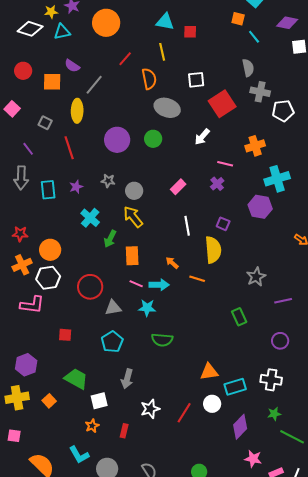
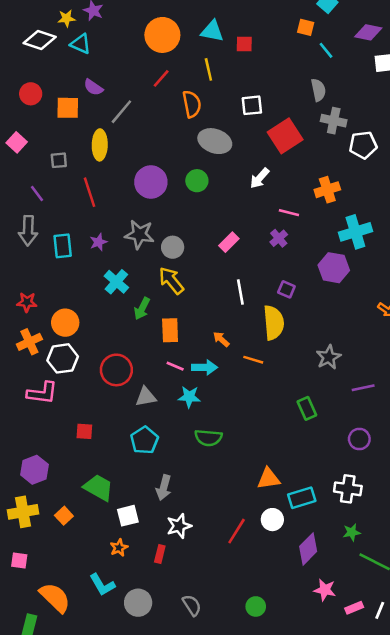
orange circle: (106, 23) -> (162, 35), moved
cyan triangle: (62, 32) -> (81, 44), turned 36
gray square: (45, 123) -> (59, 160), turned -32
gray star: (108, 181) -> (139, 234), size x1.6
white star: (150, 409) -> (179, 526), moved

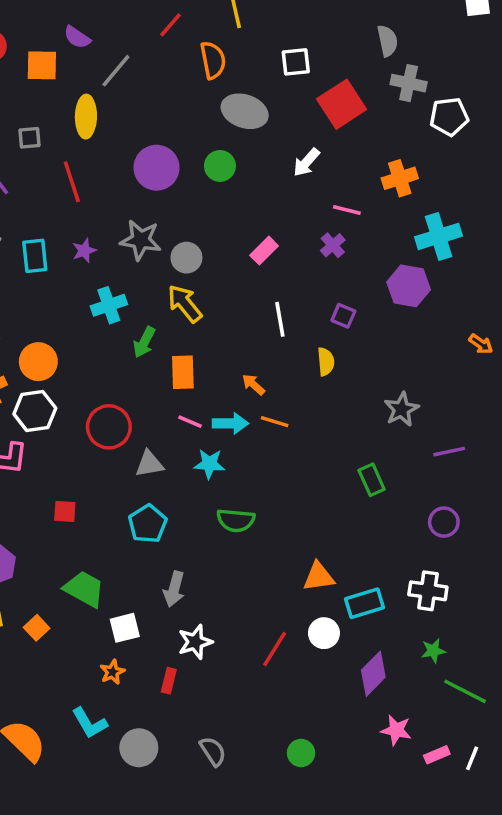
cyan cross: (116, 282) -> (109, 305), turned 30
yellow semicircle: (274, 323) -> (326, 362), size x0.6
orange line: (253, 360) -> (275, 422), moved

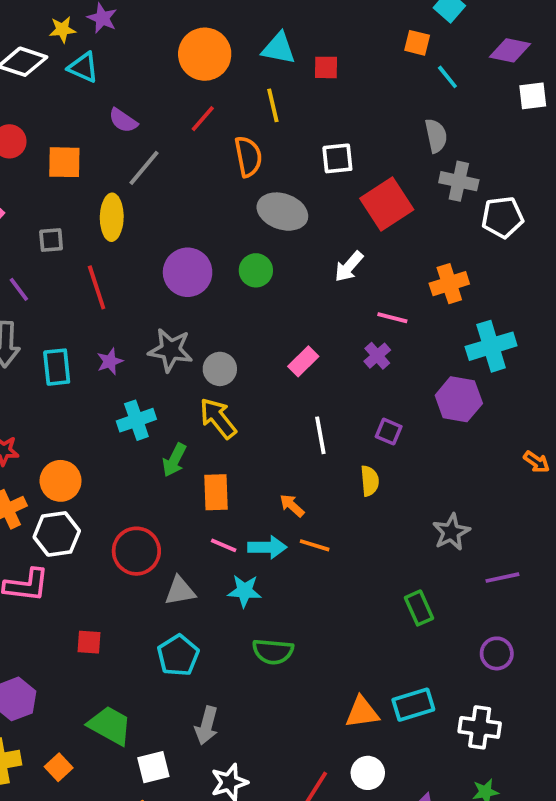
purple semicircle: (77, 37) -> (123, 121), moved
cyan rectangle: (365, 603) -> (413, 705), moved

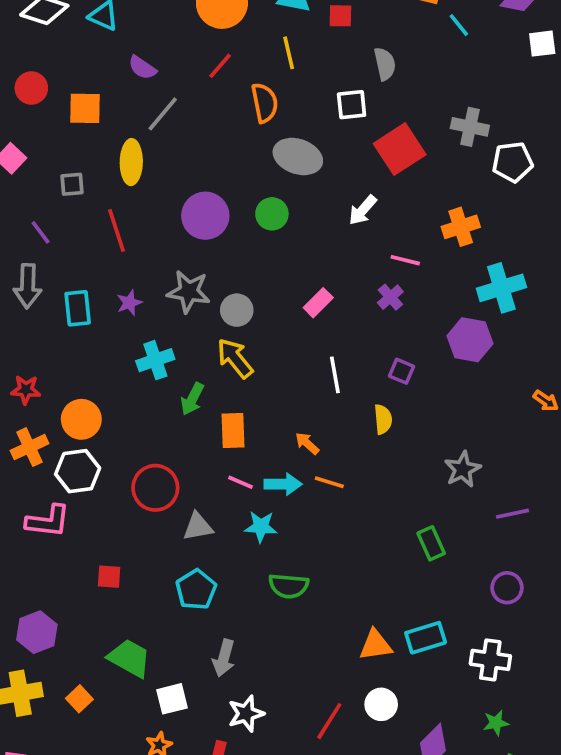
gray semicircle: (436, 136) -> (385, 64), moved

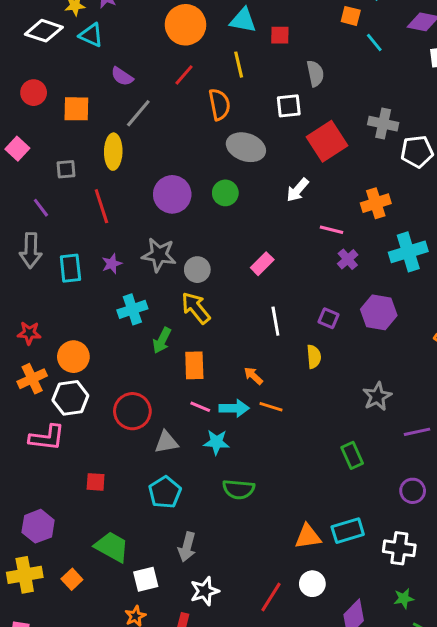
purple cross: (390, 297) -> (348, 259), moved
purple hexagon: (470, 340) -> (379, 312), moved

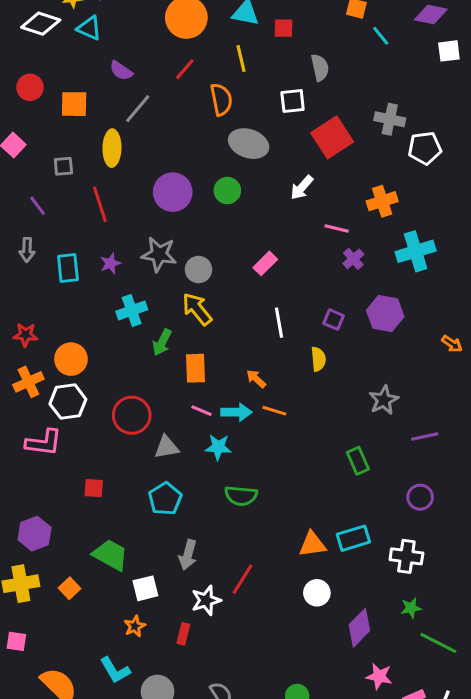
gray arrow: (31, 250) -> (27, 250), size x0.7
red line: (271, 597) -> (243, 579), moved

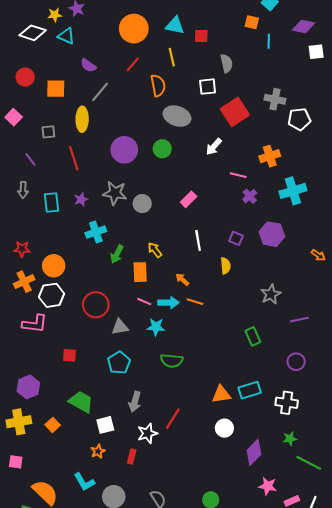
cyan line: (381, 36) -> (269, 41), turned 40
yellow arrow: (197, 309) -> (155, 250), moved, size x0.7

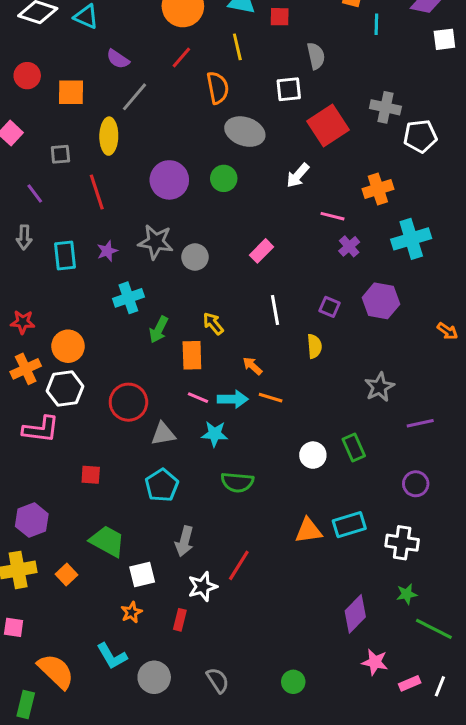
white circle: (224, 428) -> (313, 455), moved

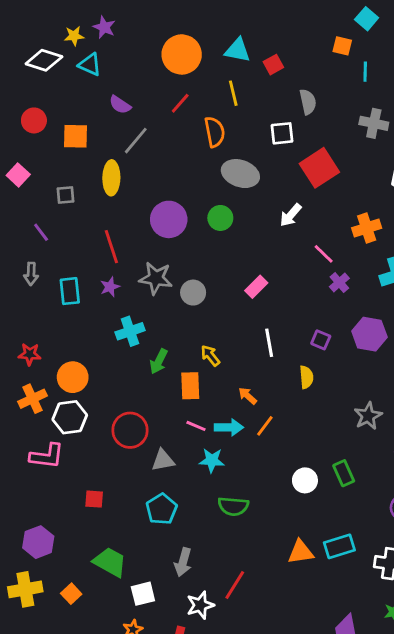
red square: (280, 17) -> (273, 65), turned -30
gray cross: (385, 107) -> (374, 123), moved
red line: (97, 192) -> (111, 247), moved
pink line: (333, 216) -> (324, 254), turned 30
orange line: (271, 398) -> (265, 426), turned -70

